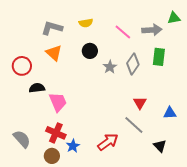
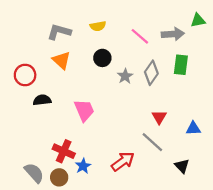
pink trapezoid: (58, 102) -> (84, 110), moved
gray semicircle: (22, 139) -> (34, 173), moved

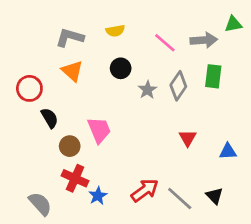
black semicircle: (42, 100) -> (50, 118), turned 66
gray line: (152, 142) -> (180, 198), moved
brown circle: (59, 177) -> (70, 146), moved

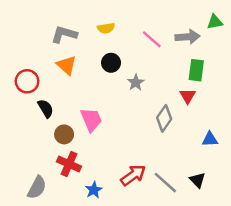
gray diamond: (178, 86) -> (164, 118), moved
red triangle: (188, 138) -> (188, 96), moved
blue star: (98, 196) -> (94, 190), moved
gray semicircle: (40, 204) -> (37, 188), turned 70

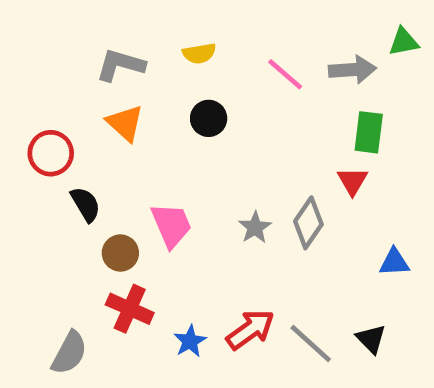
gray star: (136, 83) -> (255, 227), moved
blue star: (94, 190) -> (190, 341), moved

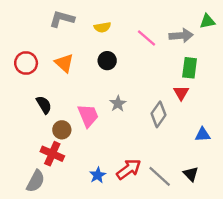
gray L-shape: (120, 65) -> (62, 19), moved
red circle: (51, 153) -> (26, 63), moved
gray star: (255, 227) -> (118, 104), moved
red cross: (130, 309) -> (52, 154), moved

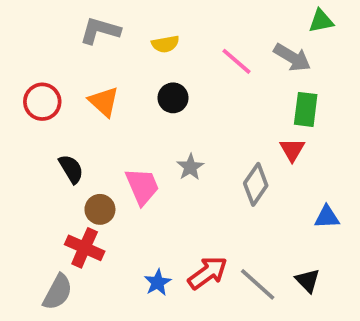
green triangle: (207, 21) -> (321, 21), moved
gray arrow: (181, 36) -> (292, 57), turned 35

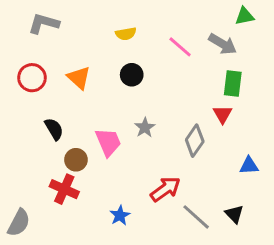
gray L-shape: (100, 31) -> (44, 23), moved
red arrow: (208, 273) -> (165, 189), moved
gray semicircle: (58, 292) -> (19, 223), moved

